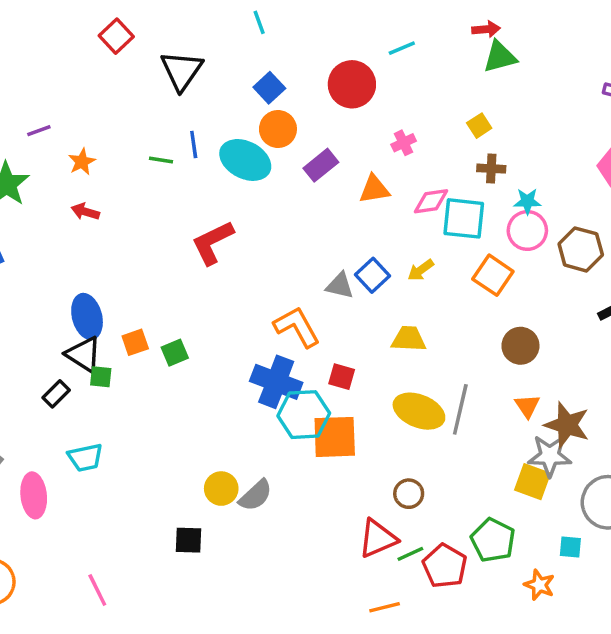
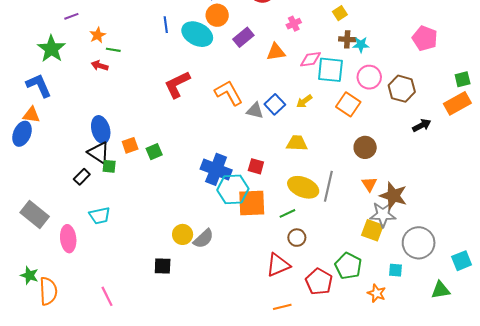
green line: (161, 160) -> (113, 50), moved
cyan star: (527, 201) -> (361, 45), moved
orange L-shape: (297, 327) -> (229, 93), moved
green line: (410, 554) -> (287, 213), moved

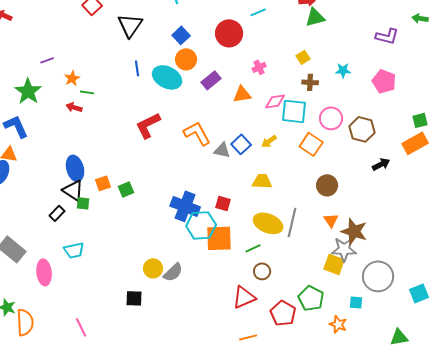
cyan star: (361, 45) -> (343, 70), moved
green triangle: (441, 290) -> (399, 337), moved

